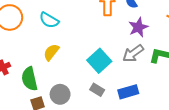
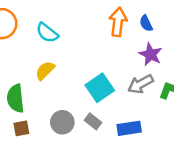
purple star: (138, 27) -> (151, 54), turned -30
gray circle: (60, 94) -> (62, 122), moved

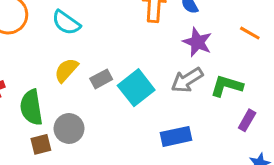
gray rectangle: (93, 121) -> (101, 79), moved, turned -63
gray circle: (62, 122) -> (69, 128), moved

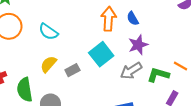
orange line: (250, 33) -> (180, 66), moved
purple star: (197, 42) -> (138, 45), turned 30
cyan square: (136, 88) -> (101, 54), moved

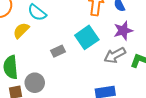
yellow semicircle: (49, 64) -> (21, 30), moved

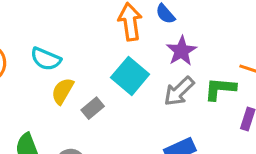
yellow semicircle: (21, 30) -> (63, 91), moved

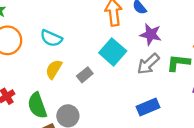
purple star: (181, 51) -> (151, 34), turned -30
yellow semicircle: (63, 91) -> (54, 69), moved

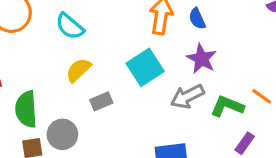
yellow semicircle: (54, 69) -> (78, 70), moved
gray rectangle: (85, 75) -> (101, 101), moved

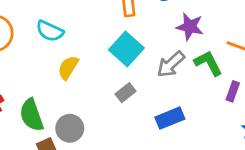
purple star: (202, 59) -> (190, 27), moved
gray rectangle: (101, 101) -> (125, 93), moved
green L-shape: (227, 106) -> (208, 63), turned 56

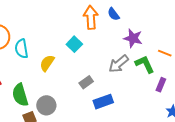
cyan semicircle: (50, 31) -> (21, 49), moved, turned 54
cyan square: (126, 49) -> (74, 44), moved, size x0.7
blue rectangle: (170, 118) -> (103, 102), moved

